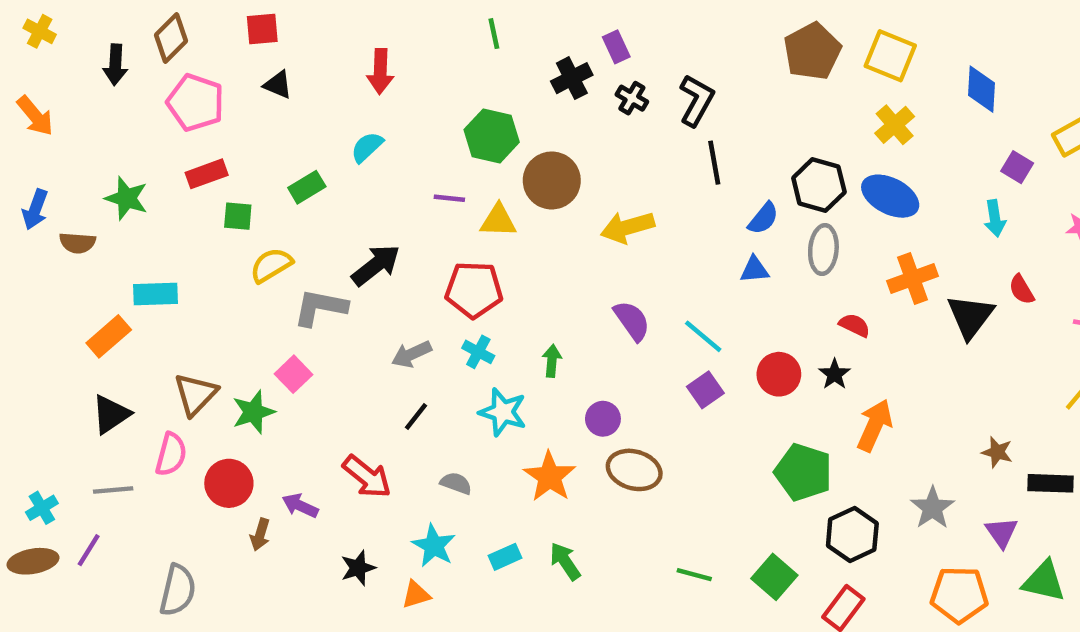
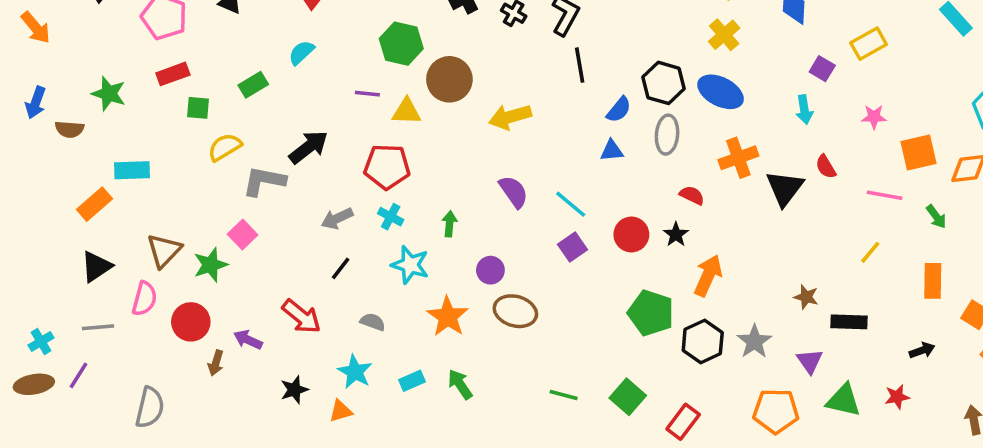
black hexagon: (852, 535) -> (703, 341), moved

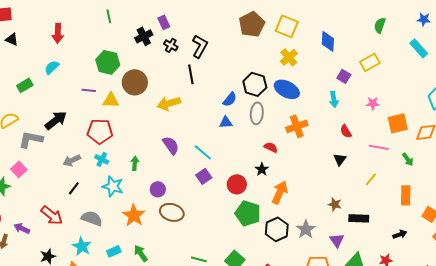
black line: (580, 65) -> (191, 74), moved
black triangle: (785, 188) -> (340, 159), moved, size x0.6
red circle: (631, 234) -> (237, 184), moved
gray semicircle: (373, 322) -> (92, 218), size x1.5

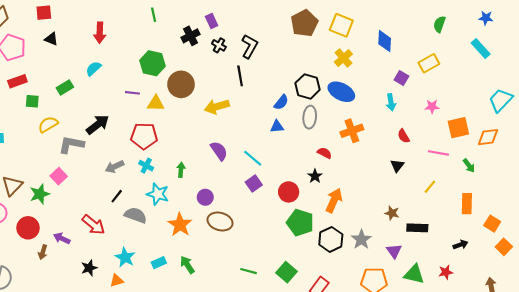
gray semicircle: (92, 218) -> (136, 215), moved

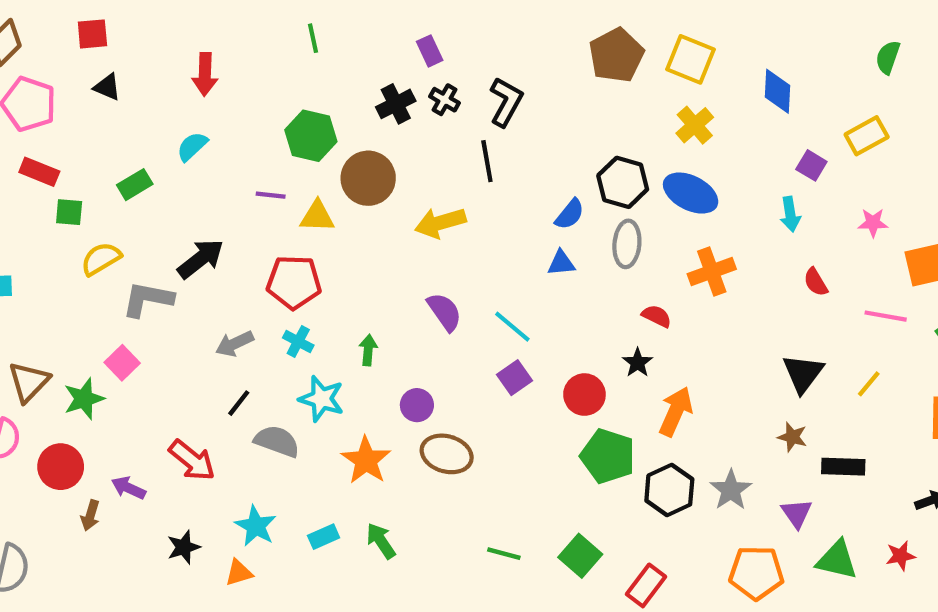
black cross: (190, 36) -> (396, 104), moved
red rectangle: (17, 81) -> (39, 172), turned 42
black triangle: (397, 166) -> (803, 373), moved, size x1.5

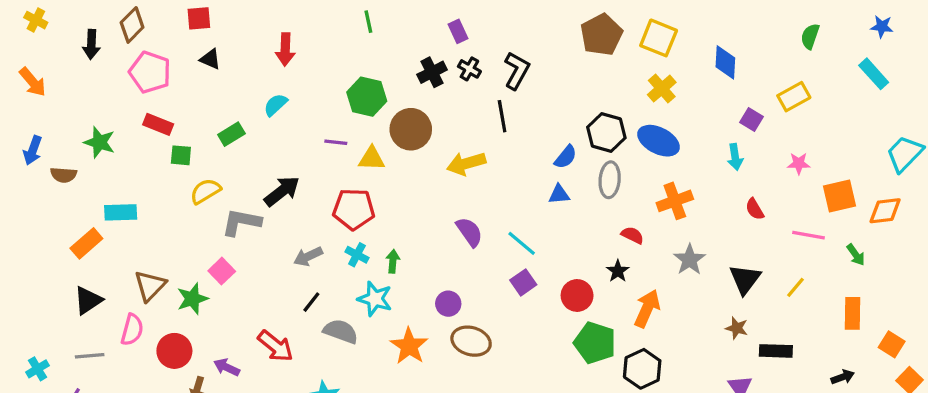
green arrow: (368, 350) -> (393, 261), moved
gray star: (731, 490) -> (689, 260), moved

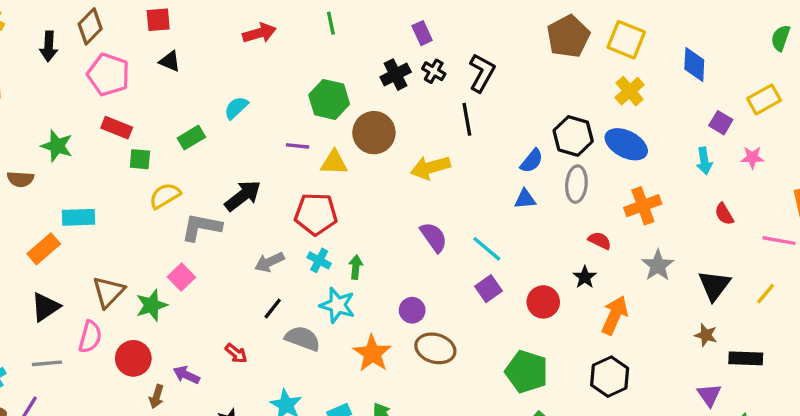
red arrow: (285, 49) -> (259, 33), moved, turned -108
pink star: (799, 163) -> (752, 158), moved
green pentagon: (595, 343) -> (527, 372), moved
red arrow: (275, 346) -> (236, 353), size x0.6

